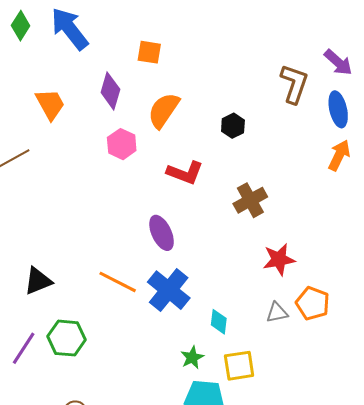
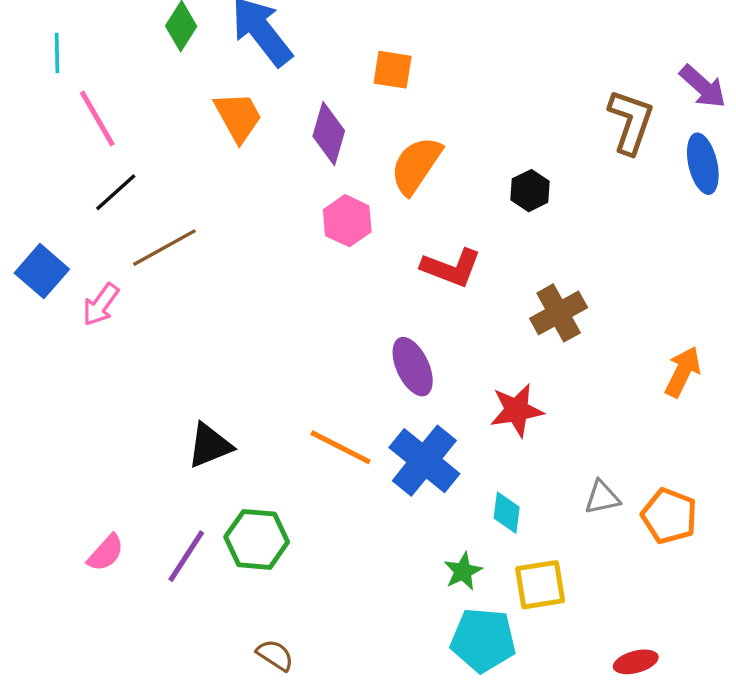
orange trapezoid: (50, 104) -> (238, 117), moved
orange arrow: (339, 155) -> (683, 372), moved
red star: (279, 259) -> (517, 410), moved
orange pentagon: (313, 303) -> (669, 516), moved

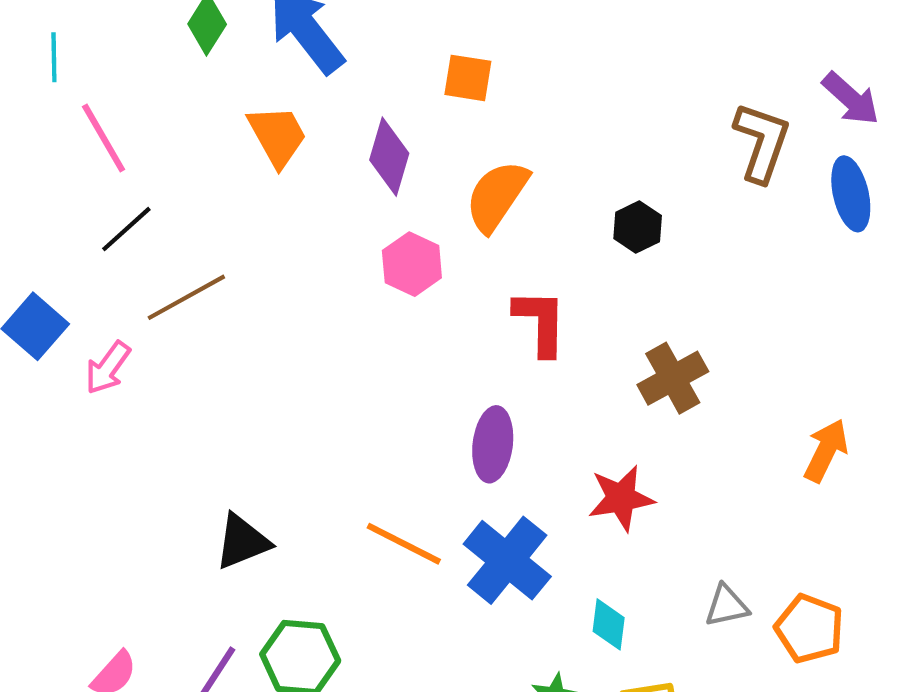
red L-shape: (451, 268) -> (540, 322), turned -110
purple ellipse: (413, 367) -> (493, 444), turned 32

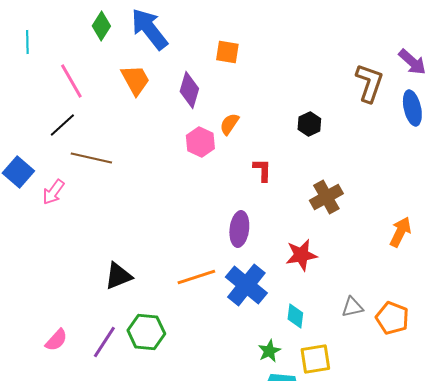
pink line: (104, 138) -> (71, 81), moved
orange semicircle: (497, 196) -> (229, 124), moved, size x0.6
brown line: (186, 297) -> (91, 158), turned 42
red L-shape: (540, 322) -> (262, 170), size x0.7
orange line: (404, 544) -> (196, 277), turned -45

